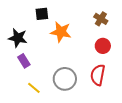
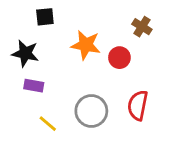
black square: (42, 14) -> (45, 17), moved
red circle: (103, 46) -> (119, 58), moved
purple rectangle: (24, 61) -> (34, 86), turned -48

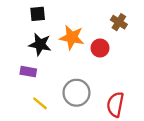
black star: (25, 53) -> (40, 44), moved
red semicircle: (138, 105) -> (115, 104), moved

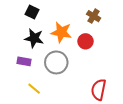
black square: (38, 14) -> (32, 12), turned 32
brown cross: (119, 22) -> (94, 16), moved
gray circle: (76, 93) -> (56, 62), moved

